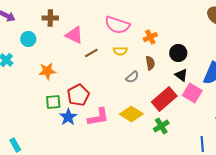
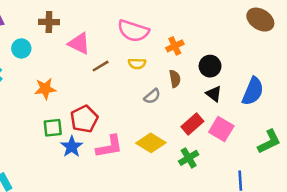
pink square: (192, 93) -> (221, 129), moved
red rectangle: (164, 99) -> (192, 124), size x0.7

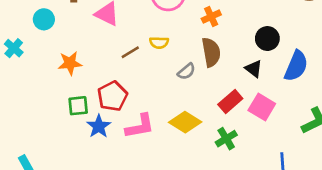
yellow semicircle: (137, 64) -> (159, 43), moved
brown line: (101, 66) -> (130, 52), moved
black circle: (210, 66) -> (267, 39), moved
brown semicircle: (175, 79) -> (211, 52), size x1.5

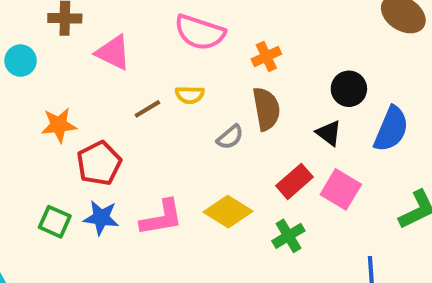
red pentagon: (112, 96) -> (99, 163), moved
green square: (78, 106) -> (55, 222), moved, turned 30
blue star: (99, 126) -> (101, 218), turned -30

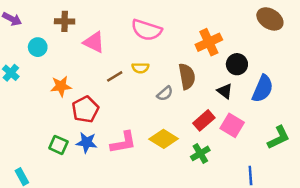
orange cross: (266, 57) -> (209, 42), moved, size x1.5

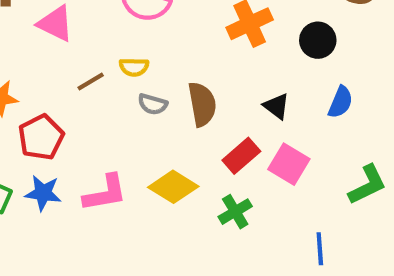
black circle: (237, 64) -> (318, 40), moved
brown semicircle: (187, 76) -> (202, 104), moved
blue semicircle: (263, 89) -> (340, 102), size x0.7
gray semicircle: (165, 94) -> (153, 104), moved, turned 56

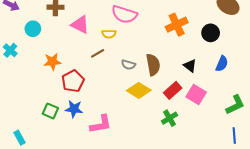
yellow semicircle: (134, 67) -> (109, 34), moved
yellow diamond: (173, 187) -> (139, 90), moved
pink L-shape: (105, 193) -> (101, 124), moved
blue line: (320, 249) -> (234, 136), moved

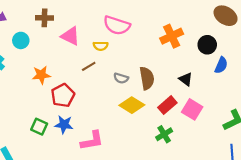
blue semicircle: (222, 64) -> (221, 65), moved

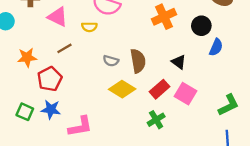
brown line: (89, 66) -> (64, 48), moved

